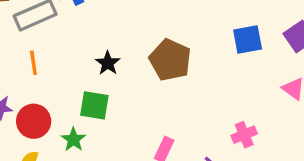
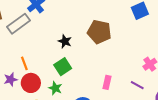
orange line: (33, 63) -> (24, 63), moved
green square: (94, 105) -> (63, 67), turned -30

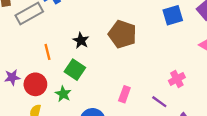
orange line: (24, 63) -> (47, 52), moved
green square: (63, 67) -> (75, 70), turned -30

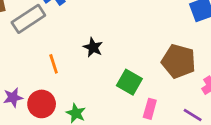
brown pentagon: (122, 34) -> (179, 61), moved
green square: (75, 70) -> (129, 82), moved

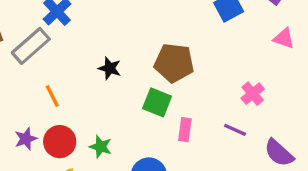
brown pentagon: (179, 61) -> (174, 63), moved
orange line: (54, 64) -> (52, 96), moved

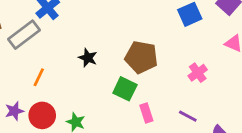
pink cross: (253, 94) -> (198, 73), moved
orange line: (52, 96) -> (39, 77), turned 48
pink rectangle: (185, 130) -> (146, 113), turned -30

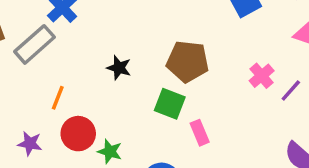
purple star: (14, 111) -> (30, 144), turned 30
red circle: (42, 115) -> (78, 134), moved
purple line: (188, 116) -> (291, 90), moved, turned -72

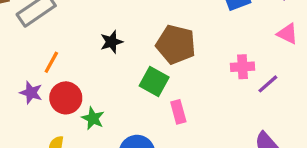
black star: (119, 68) -> (112, 42), turned 30
pink cross: (262, 76) -> (243, 67), turned 30
purple star: (30, 144) -> (31, 93), moved

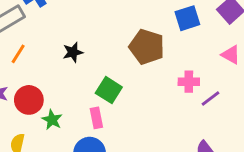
brown pentagon: (176, 44) -> (147, 47), moved
orange line: (51, 62) -> (18, 54), moved
pink rectangle: (178, 112) -> (96, 118), moved

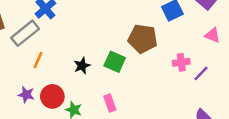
black star: (73, 52) -> (82, 66), moved
green square: (109, 90) -> (115, 62), moved

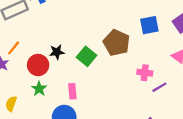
orange line: (38, 60) -> (14, 48), moved
red circle: (52, 96) -> (38, 65), moved

